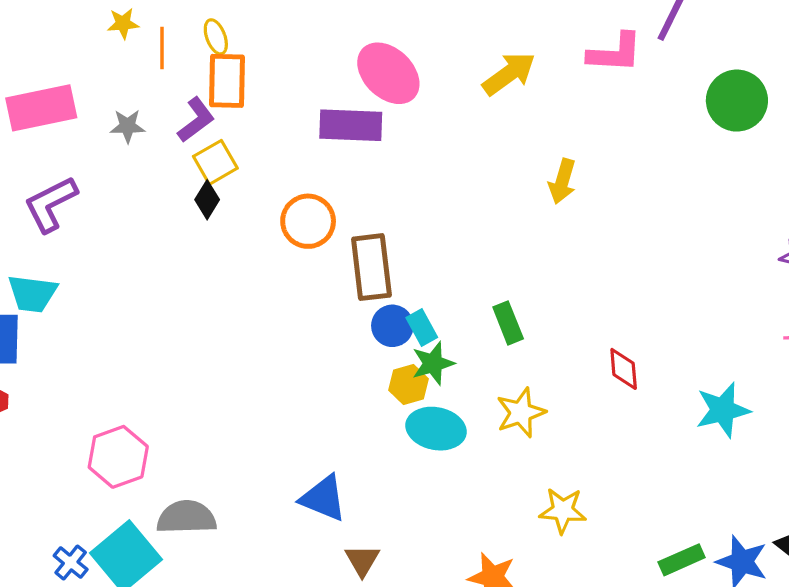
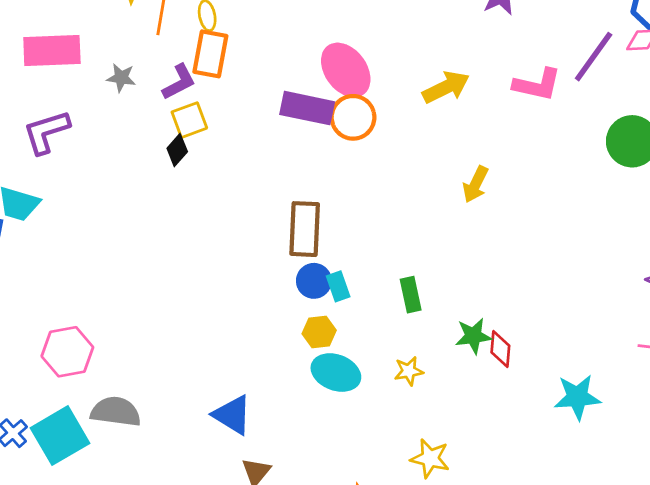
orange circle: (308, 221) -> (353, 117), moved
green star: (433, 363) -> (473, 336), moved
yellow star: (521, 413) -> (409, 371), size x0.7

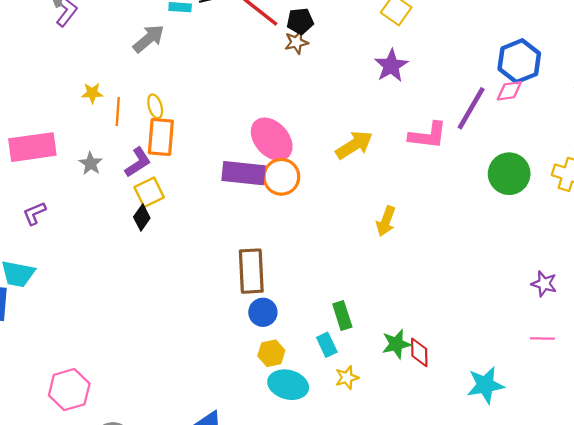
gray star: (121, 78) -> (91, 163), turned 30
purple L-shape: (46, 132) -> (34, 213), size x0.6
cyan rectangle: (338, 286) -> (327, 345), moved

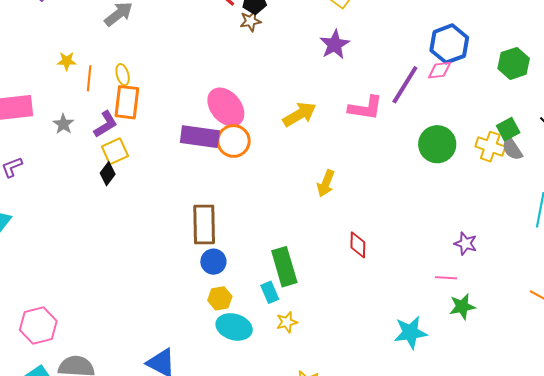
green rectangle: (342, 316) -> (284, 267), size x1.5
pink line: (542, 339) -> (446, 278), moved
green star: (396, 344) -> (462, 307), moved
red diamond: (419, 352) -> (358, 245), moved

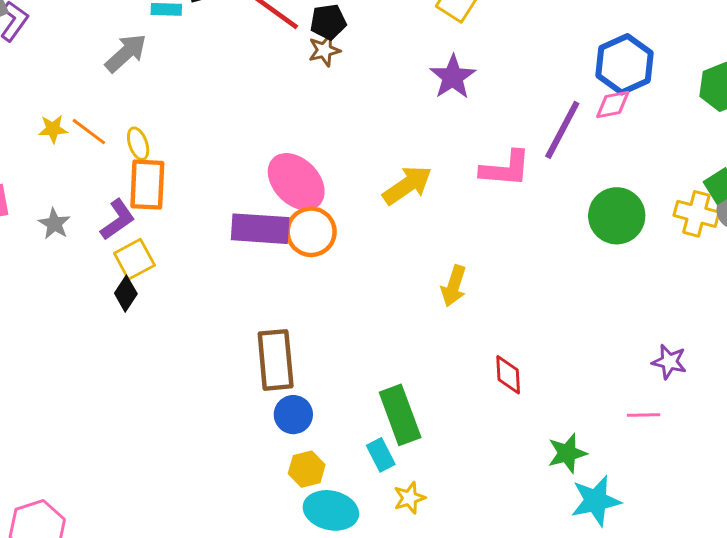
orange line: (89, 78) -> (89, 132), moved, turned -55
green star: (462, 307) -> (567, 453), moved

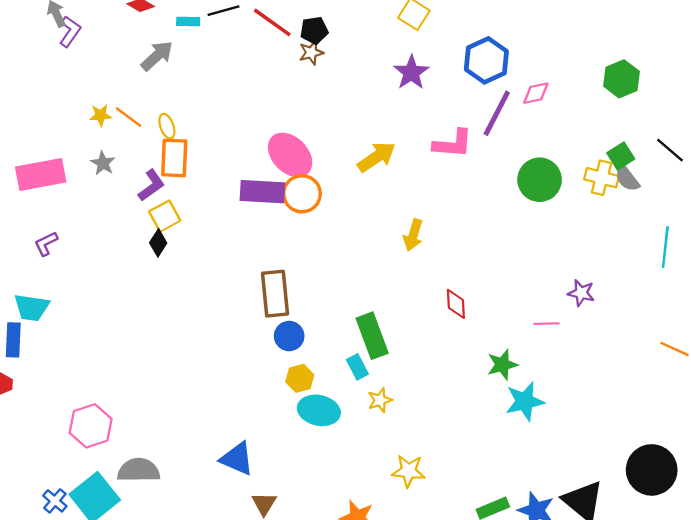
blue hexagon: (624, 64) -> (486, 60), moved
gray star: (54, 224) -> (103, 163), moved
pink line: (644, 415) -> (547, 324), moved

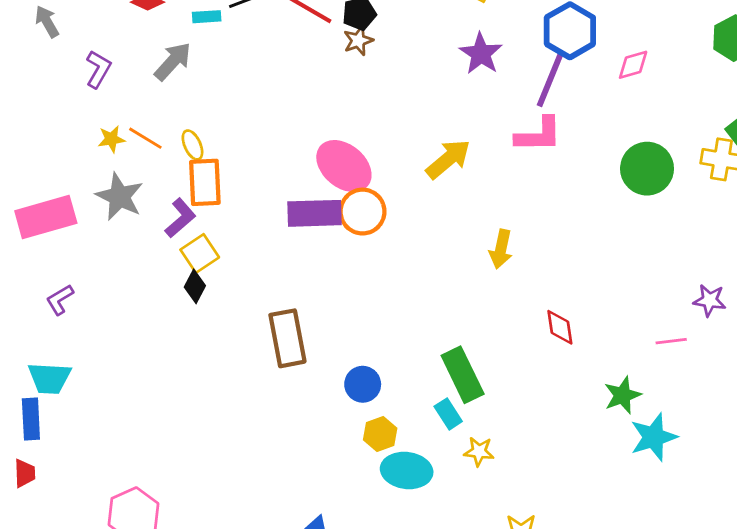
purple L-shape: (70, 31) -> (98, 69), moved
purple line: (497, 113) -> (550, 79), moved
gray star: (103, 163) -> (119, 197), size x1.6
brown rectangle: (275, 294) -> (287, 338), moved
yellow star: (380, 400) -> (479, 452), turned 30

